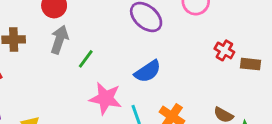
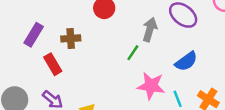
gray arrow: (59, 40) -> (150, 30), moved

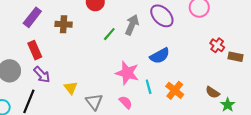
green line: (133, 53) -> (109, 34), moved
red rectangle: (53, 64) -> (35, 50), moved

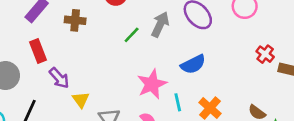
pink star: (127, 73) -> (152, 84), turned 30
purple arrow: (42, 75) -> (59, 78), moved

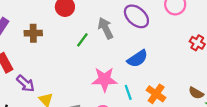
gray arrow: (160, 24) -> (106, 28), turned -45
pink star: (152, 84) -> (104, 79), turned 30

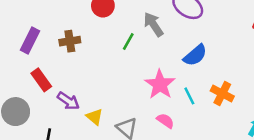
pink star: (104, 79) -> (160, 84), turned -30

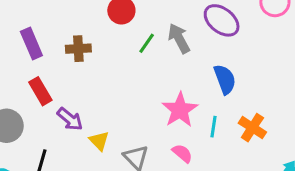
purple rectangle: (30, 41) -> (31, 43), turned -55
green line: (128, 42) -> (147, 43), moved
blue semicircle: (195, 55) -> (225, 79), turned -75
cyan line: (189, 96) -> (213, 127), turned 30

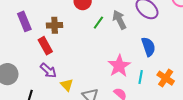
red rectangle: (40, 91) -> (45, 46), moved

